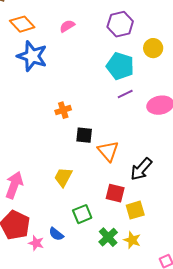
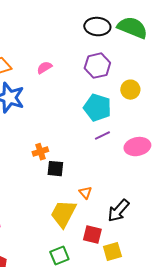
black square: (84, 135) -> (55, 169), moved
orange triangle: (108, 151) -> (85, 193), size x0.6
yellow trapezoid: (63, 177) -> (63, 214), moved, size x1.4

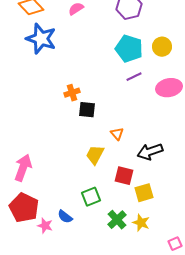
yellow circle: (130, 90) -> (162, 47), moved
black arrow: (118, 211) -> (150, 152), turned 30
yellow trapezoid: (63, 214) -> (95, 155), size x0.7

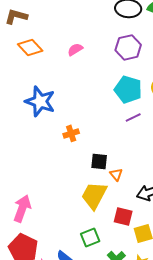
blue star: (41, 39) -> (40, 101), moved
black square: (87, 110) -> (99, 161), moved
yellow trapezoid: (95, 155) -> (94, 195), size x1.4

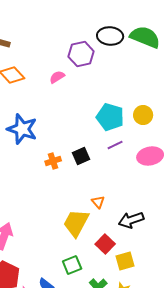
purple hexagon: (128, 47) -> (81, 54), moved
black square: (99, 161) -> (81, 156), moved, turned -30
red square: (123, 216) -> (105, 244), turned 30

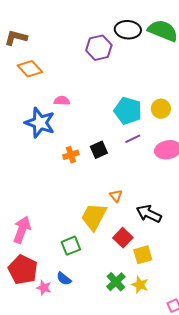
pink semicircle: (57, 77) -> (62, 101), moved, turned 35
black arrow: (131, 220) -> (149, 214), turned 45
green square: (72, 265) -> (71, 246), moved

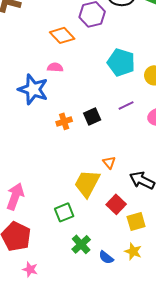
orange diamond: (30, 69) -> (62, 35), moved
cyan pentagon: (128, 111) -> (121, 62), moved
blue semicircle: (64, 279) -> (106, 257), moved
green cross: (116, 282) -> (81, 244), moved
pink star: (44, 288) -> (30, 269), moved

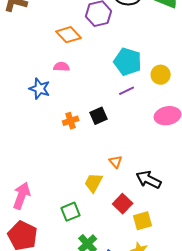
blue star: (33, 89) -> (40, 89), size x0.7
purple line: (126, 105) -> (127, 91), moved
yellow trapezoid: (87, 183) -> (94, 183), size x0.7

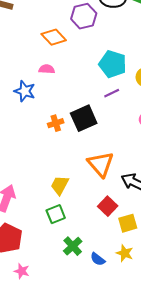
black square: (99, 116) -> (84, 118), size x1.5
orange triangle: (116, 162) -> (101, 164), size x2.0
yellow trapezoid: (94, 183) -> (60, 185), moved

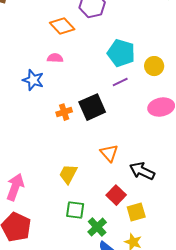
orange triangle: (101, 164) -> (109, 153), size x0.7
green square: (56, 214) -> (75, 210), moved, turned 30
green cross: (73, 246) -> (97, 227), moved

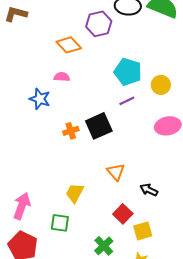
black arrow: (142, 171) -> (149, 190), size x0.7
green square: (75, 210) -> (60, 223), moved

